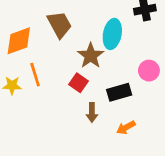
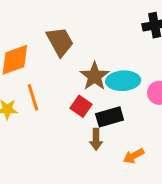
cyan ellipse: (112, 34) -> (123, 81), moved, turned 76
black rectangle: (119, 92) -> (110, 117), moved

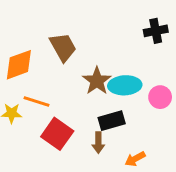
orange line: (33, 97) -> (37, 101), turned -55
red square: (81, 106) -> (57, 134), moved, size x1.5

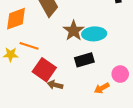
pink circle: (160, 97) -> (120, 74), moved
brown arrow: (98, 143) -> (55, 85), moved, turned 104

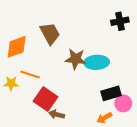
brown star: (74, 31) -> (75, 59), turned -30
black rectangle: (84, 60) -> (111, 93), moved

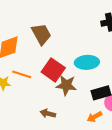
brown star: (75, 59) -> (66, 85), moved
red square: (46, 99) -> (53, 70), moved

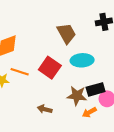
brown trapezoid: (41, 34) -> (66, 33), moved
brown star: (66, 85) -> (77, 96), moved

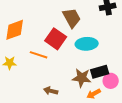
red square: (50, 68) -> (56, 39), moved
orange line: (20, 72) -> (39, 55), moved

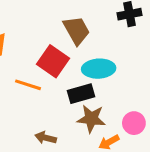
black rectangle: (100, 72) -> (81, 94), moved

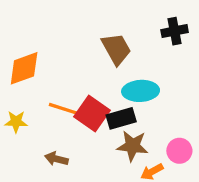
red square: (53, 61) -> (92, 114), moved
brown arrow: (46, 138) -> (56, 159), moved

